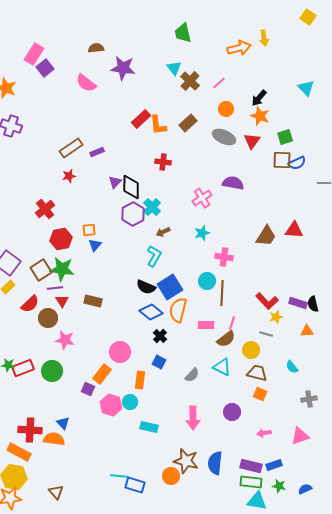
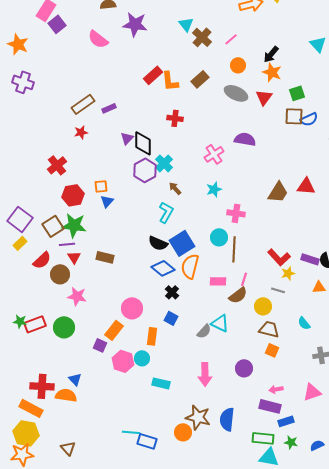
brown arrow: (163, 232) -> (175, 188), turned 72
cyan triangle: (222, 367) -> (220, 323), moved
purple rectangle: (251, 466) -> (270, 406), moved

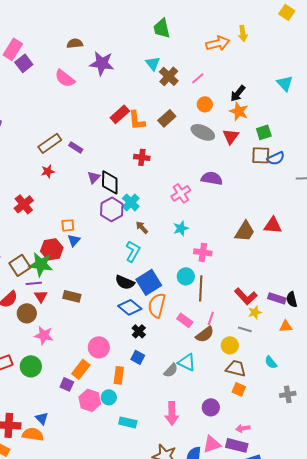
purple rectangle: (109, 108) -> (76, 147), turned 56
red hexagon: (73, 195) -> (52, 249), moved
pink rectangle: (218, 281) -> (185, 320), turned 35
pink triangle: (312, 392) -> (212, 444), moved

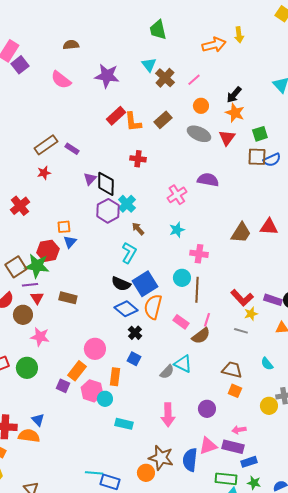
purple star: (102, 63) -> (107, 76), moved
yellow circle: (230, 345) -> (269, 406), moved
pink hexagon: (90, 400) -> (92, 391), moved

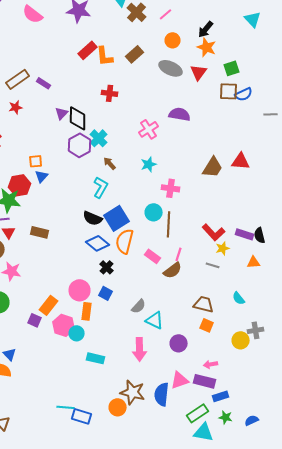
pink circle: (95, 349) -> (80, 290), moved
cyan triangle: (183, 364) -> (155, 320), moved
green rectangle: (226, 479) -> (198, 413), turned -40

